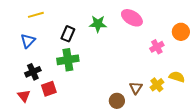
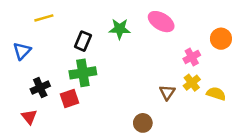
blue triangle: (28, 41) -> (22, 51), moved
yellow cross: (157, 85) -> (192, 83), moved
brown triangle: (136, 88) -> (167, 92), moved
red square: (49, 89) -> (70, 99), moved

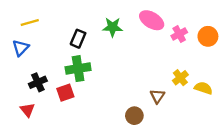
yellow line: (44, 18) -> (30, 23), moved
pink cross: (192, 57) -> (179, 34), moved
brown triangle: (167, 92) -> (157, 96), moved

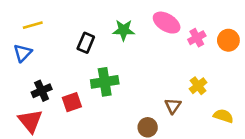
green cross: (78, 69) -> (105, 82), moved
yellow semicircle: (203, 88) -> (223, 116), moved
red triangle: (27, 110) -> (30, 121), size x1.5

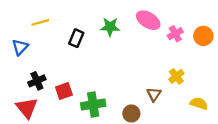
yellow line: (33, 25) -> (40, 22), moved
green cross: (105, 82) -> (93, 105), moved

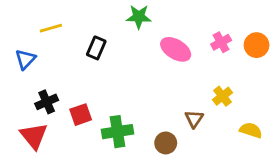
pink ellipse: (148, 20) -> (176, 49), moved
green star: (110, 27) -> (139, 17), moved

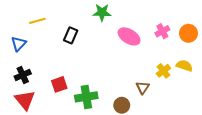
black cross: (47, 102) -> (23, 75), moved
yellow semicircle: (251, 130) -> (184, 66), moved

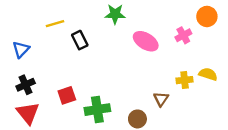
yellow line: (37, 21) -> (55, 24), moved
orange circle: (188, 33) -> (207, 16), moved
black rectangle: (71, 35) -> (80, 40), turned -49
yellow cross: (163, 71) -> (185, 80), turned 32

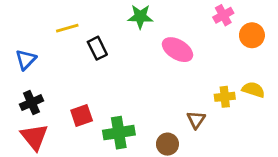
orange circle: (207, 16) -> (252, 35), moved
pink cross: (183, 35) -> (223, 15), moved

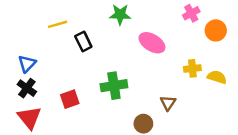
blue triangle: (26, 60) -> (27, 64), moved
yellow cross: (225, 97) -> (192, 68), moved
black cross: (31, 103) -> (27, 88), turned -30
green cross: (119, 133) -> (114, 86), moved

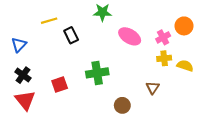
pink cross: (191, 13) -> (163, 37), moved
blue triangle: (27, 64) -> (19, 45), moved
brown triangle: (168, 103) -> (153, 88), moved

